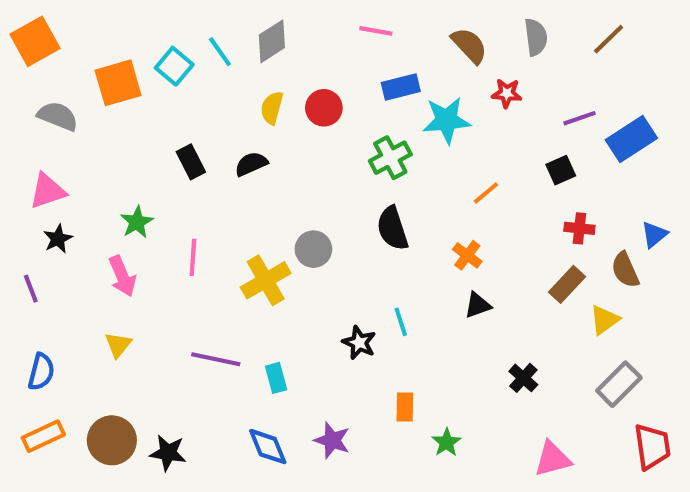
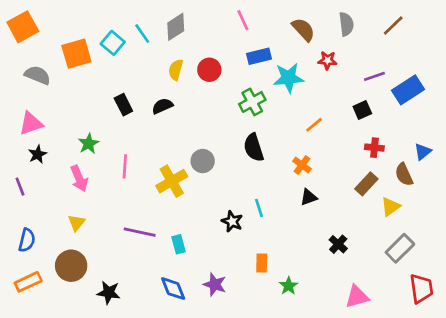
pink line: (376, 31) -> (243, 20), turned 55
brown circle: (112, 440) -> (71, 266), moved

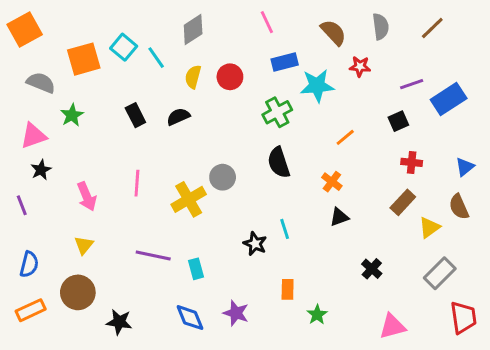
cyan line: (142, 34) -> (156, 58), moved
green star: (89, 144) -> (72, 115), moved
brown semicircle: (404, 174) -> (459, 207), moved

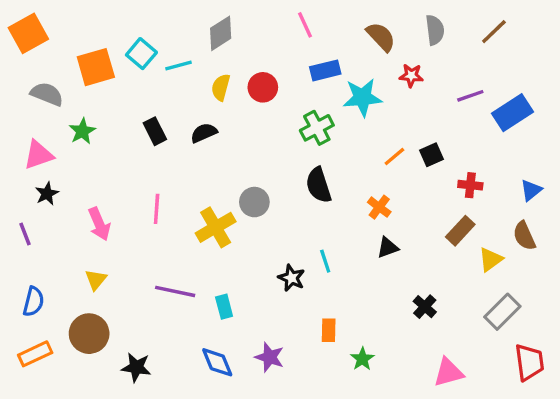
cyan line: (156, 58) -> (178, 65), turned -70
black square: (398, 121) -> (432, 155), moved

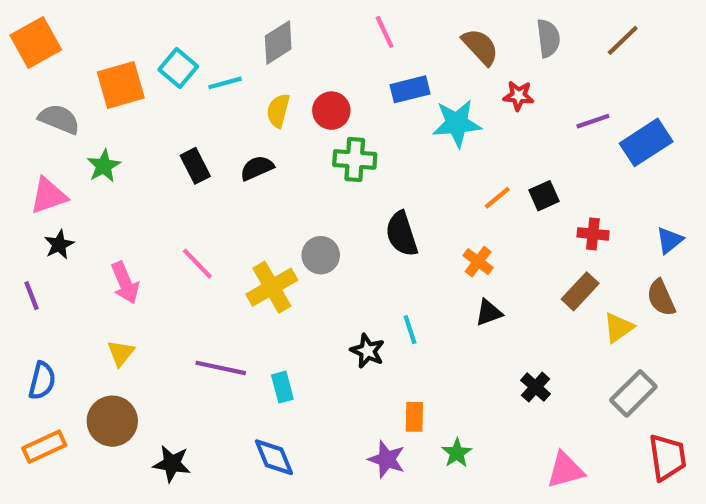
green cross: (317, 128) -> (355, 159), moved, turned 32
pink line: (157, 209) -> (197, 264), turned -48
purple star: (270, 357) -> (387, 459), moved

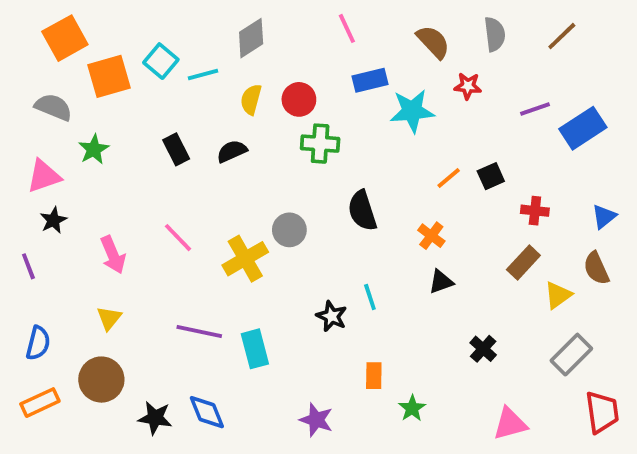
orange square: (36, 43) -> (65, 38), moved
cyan rectangle: (282, 387) -> (255, 349), size x1.4
blue diamond: (274, 457) -> (207, 412), moved
purple star: (387, 459) -> (316, 420), moved

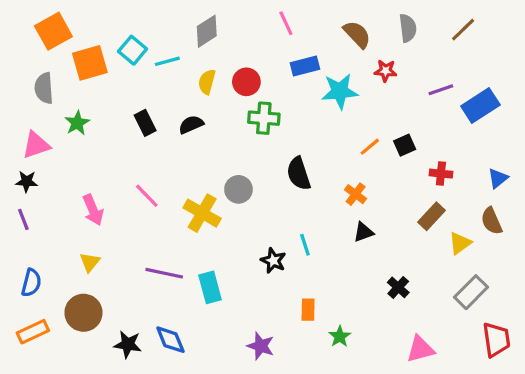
gray semicircle: (53, 107) -> (44, 88), turned -116
black star: (53, 220) -> (27, 181), moved, turned 30
yellow cross: (245, 259) -> (202, 213), turned -30

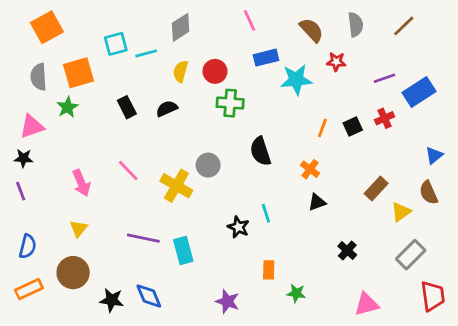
cyan square: (133, 50) -> (116, 44), turned 35
orange square: (90, 63) -> (79, 73), moved
orange line: (370, 147) -> (322, 128), turned -30
red cross: (441, 174) -> (384, 118), moved, turned -30
green star: (340, 336) -> (296, 293), turned -30

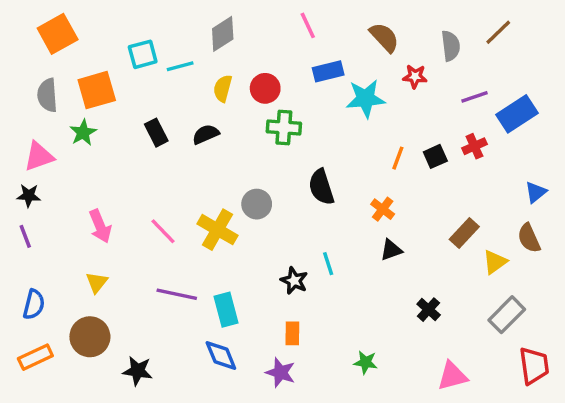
gray semicircle: (356, 25) -> (451, 46), moved
pink line: (128, 171) -> (163, 231), moved
orange rectangle: (269, 270) -> (292, 333), moved
blue diamond: (149, 296) -> (221, 355), moved

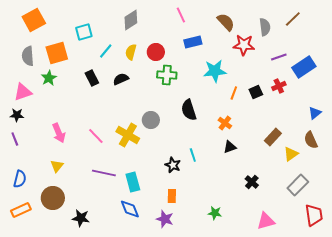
cyan line: (180, 66) -> (106, 51), moved, turned -35
red star: (415, 76) -> (244, 45), size x1.5
cyan star: (366, 99) -> (215, 71), moved

